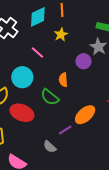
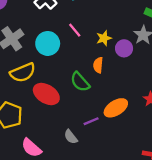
yellow star: (61, 34) -> (104, 38), moved
cyan circle: (22, 77) -> (48, 43), moved

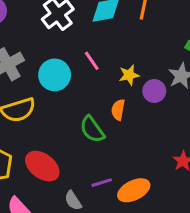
red ellipse: (46, 94) -> (42, 166), moved
orange ellipse: (116, 108) -> (134, 190), moved

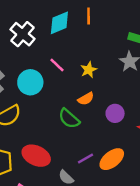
purple circle: (154, 91) -> (115, 113), moved
orange semicircle: (118, 110) -> (86, 99), turned -119

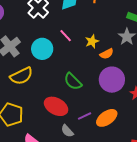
orange semicircle: (86, 99) -> (107, 54), moved
purple circle: (115, 113) -> (112, 80), size x1.6
red ellipse: (36, 156) -> (56, 106), moved

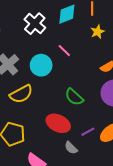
yellow star: (92, 41) -> (98, 32), moved

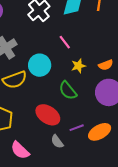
yellow star: (98, 32) -> (78, 66), moved
cyan circle: (41, 65) -> (40, 65), moved

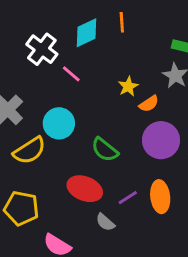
pink line: (65, 42) -> (71, 74), moved
yellow star: (78, 66) -> (128, 86), moved
orange ellipse: (100, 132) -> (160, 197), turned -55

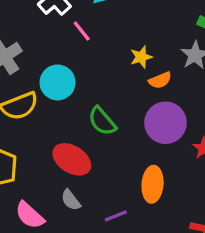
purple line: (128, 198) -> (116, 216), moved
gray semicircle: (105, 222) -> (71, 200), moved

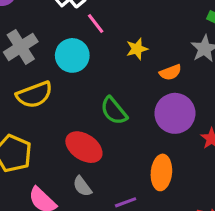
yellow star: (141, 57) -> (137, 49), moved
cyan circle: (58, 82) -> (72, 55), moved

